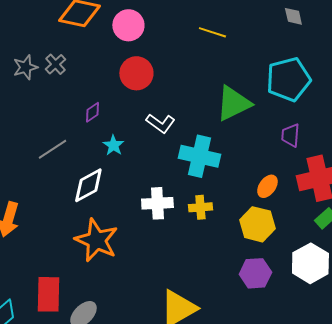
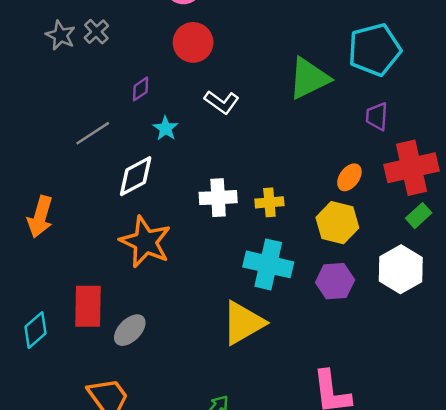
gray star: (25, 67) -> (61, 35), turned -30
cyan cross: (199, 156) -> (268, 264), moved

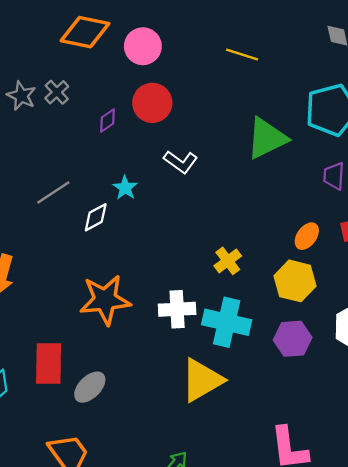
purple diamond: (141, 89) -> (107, 121), moved
white diamond: (136, 176) -> (96, 217), moved, size x0.7
white cross: (218, 198) -> (177, 309), moved
yellow cross: (269, 202) -> (228, 261), turned -32
orange star: (145, 242) -> (105, 300), turned -30

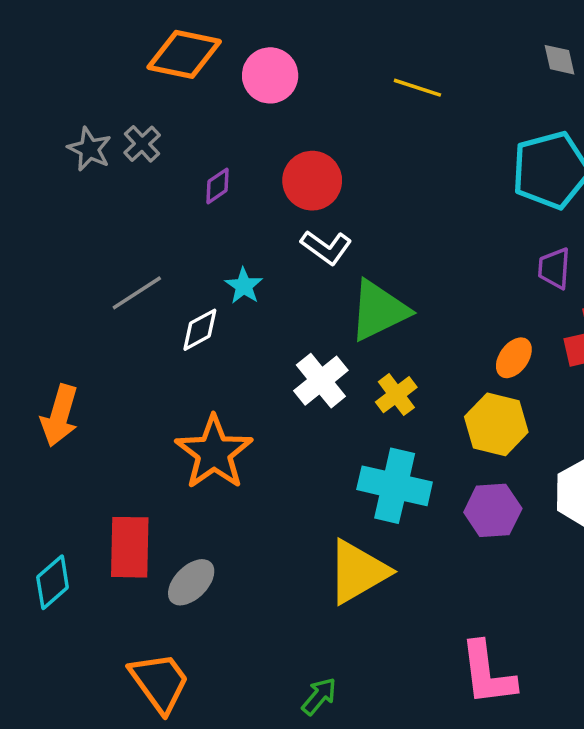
red circle: (152, 103) -> (312, 181), moved
green triangle: (267, 138) -> (379, 310), moved
orange star: (105, 300) -> (214, 452), turned -30
white cross: (177, 309) -> (321, 381), moved, turned -36

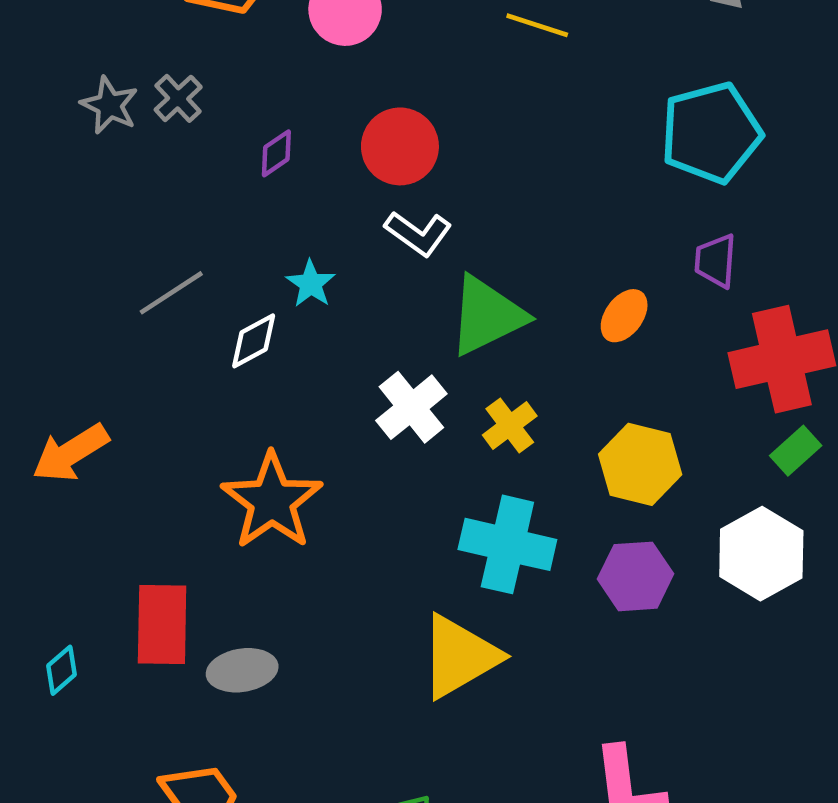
orange ellipse: (514, 358) -> (624, 316), moved
orange arrow: (60, 416) -> (71, 453), turned 42
cyan diamond: (53, 582) -> (61, 670), size x0.7
gray ellipse: (191, 582) -> (242, 670), turned 36

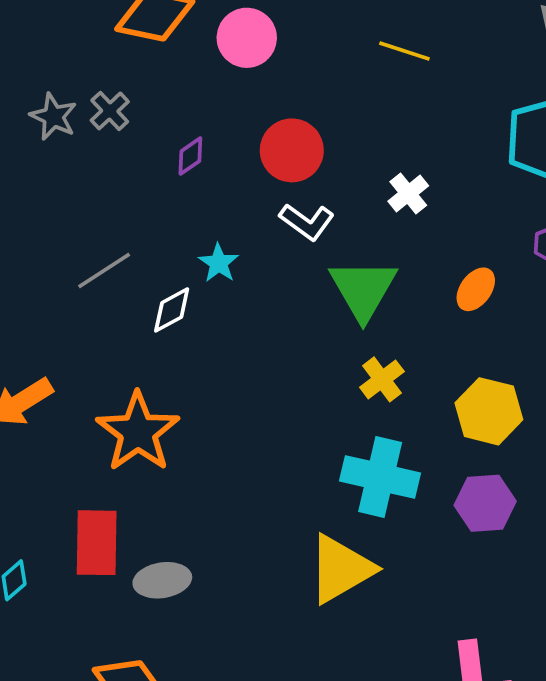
green triangle: (487, 316) -> (363, 289), turned -34
white cross: (411, 407) -> (408, 194), moved, size x0.7
orange star: (272, 501) -> (138, 432), moved

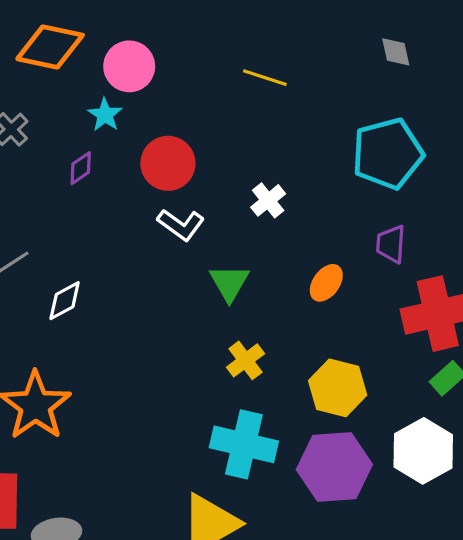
cyan star: (219, 263) -> (105, 115), moved
green triangle: (363, 289) -> (229, 283), size x0.7
purple hexagon: (485, 503) -> (334, 467), size x1.4

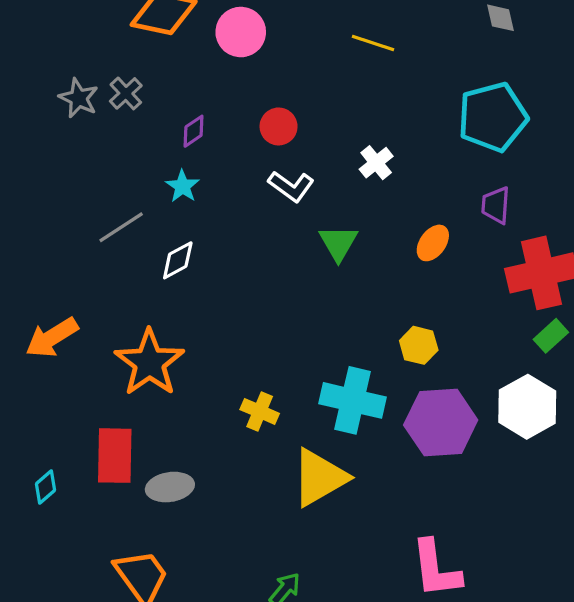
cyan star: (105, 115) -> (182, 186), moved
red circle: (168, 163) -> (279, 126), size x0.7
yellow cross: (246, 360) -> (260, 411), moved, turned -30
yellow hexagon: (338, 388) -> (419, 345), moved, size x0.7

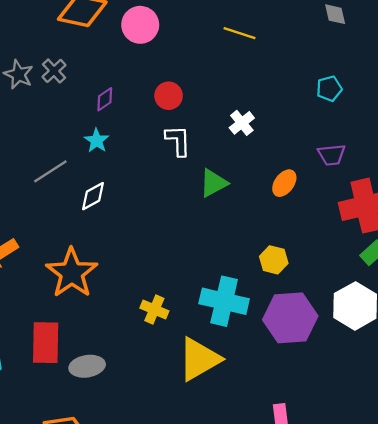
cyan pentagon: (493, 117) -> (329, 89), size x0.5
white L-shape: (291, 186) -> (178, 141), turned -128
purple trapezoid: (496, 205) -> (332, 155), turned -100
green triangle: (338, 243) -> (213, 183), turned 32

